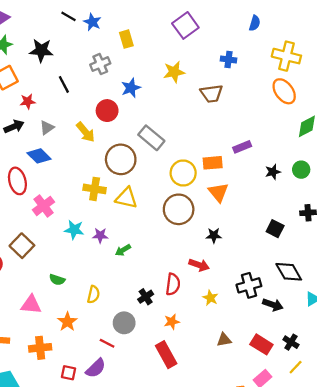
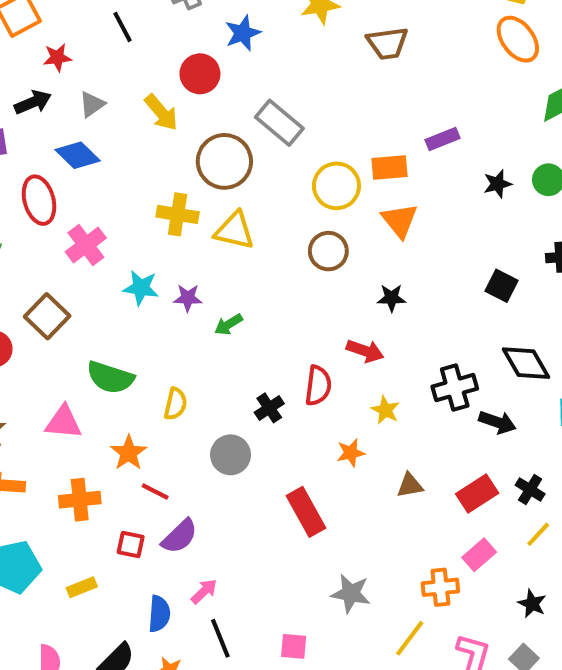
brown circle: (179, 209) -> (328, 251), size x0.7
green semicircle: (57, 280) -> (110, 377), size x1.6
orange star: (172, 322) -> (351, 453), moved
red line: (107, 343) -> (155, 492), moved
red rectangle: (261, 344) -> (477, 494), turned -65

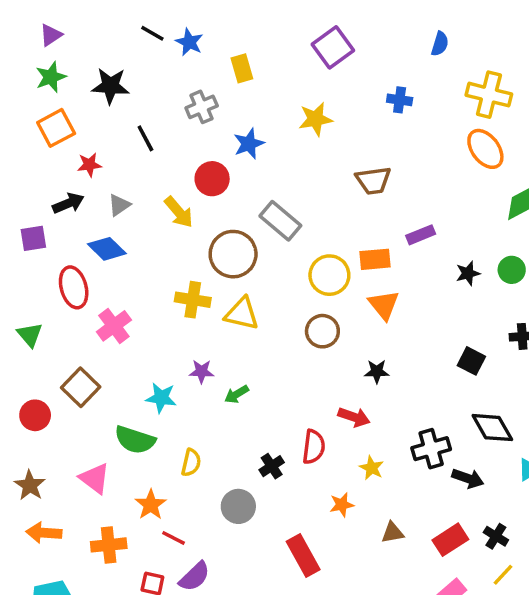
brown trapezoid: (387, 43) -> (373, 180), moved
cyan star: (141, 288) -> (161, 398), moved
pink triangle: (63, 422) -> (95, 478), turned 32

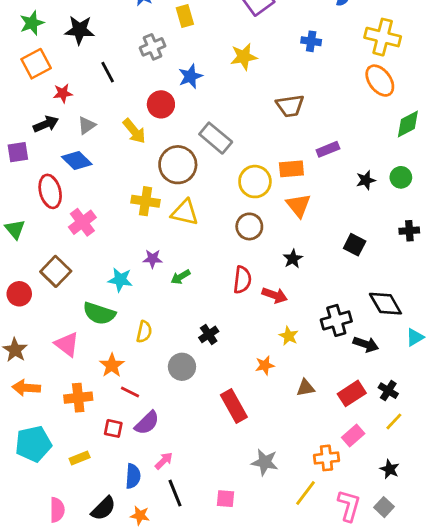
black square: (471, 361) -> (355, 245), moved
black star: (377, 371) -> (293, 259), turned -30
red semicircle: (314, 447) -> (242, 280), moved

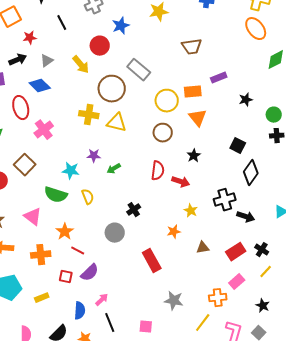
green circle: (401, 177) -> (274, 115), moved
black diamond: (385, 304) -> (251, 173), moved, turned 65
yellow semicircle: (144, 332) -> (88, 197), moved, turned -35

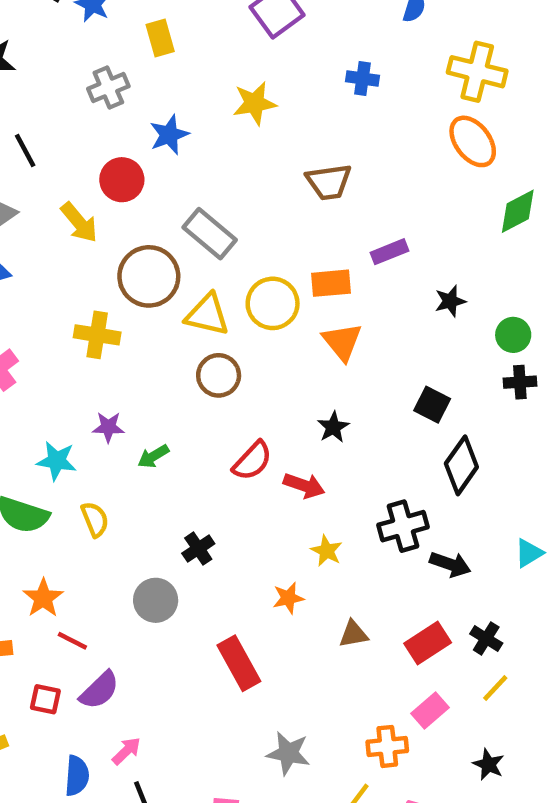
black line: (62, 23) -> (25, 150), moved
yellow triangle: (117, 123) -> (207, 315), moved
brown circle: (163, 133) -> (219, 375), moved
red semicircle: (158, 171) -> (252, 461), turned 36

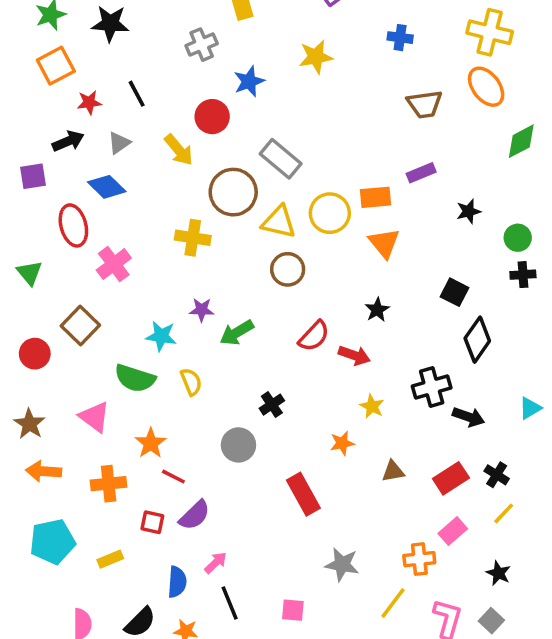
brown trapezoid: (329, 182) -> (425, 104), moved
green arrow: (153, 456) -> (237, 333), size x1.4

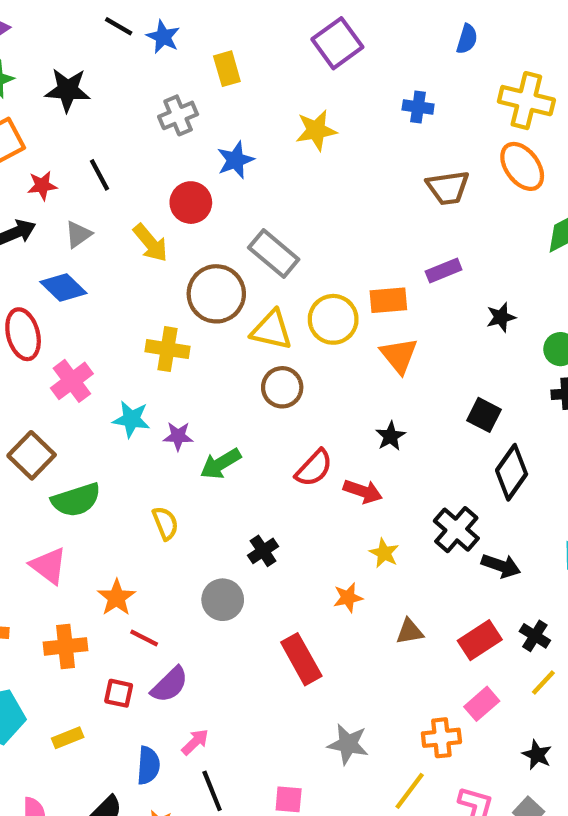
cyan star: (161, 336) -> (131, 419), moved
green semicircle: (135, 378) -> (76, 500), moved, turned -36
black cross: (432, 387) -> (456, 530), turned -33

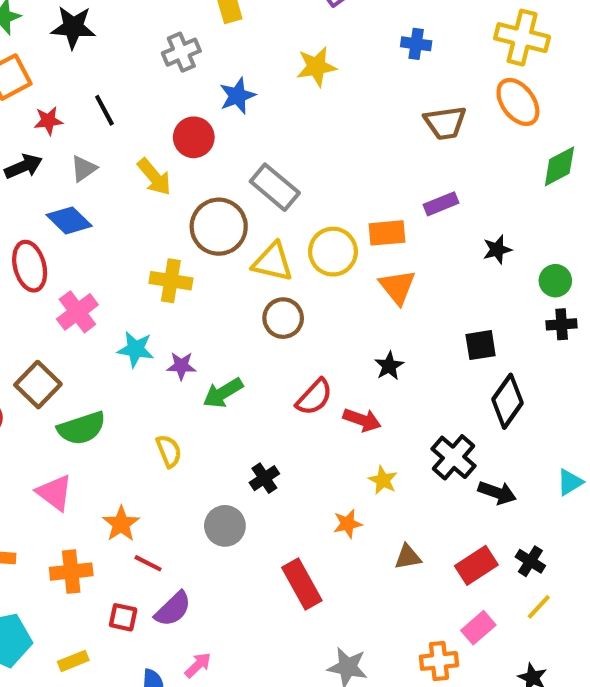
black square: (484, 415) -> (481, 345), turned -36

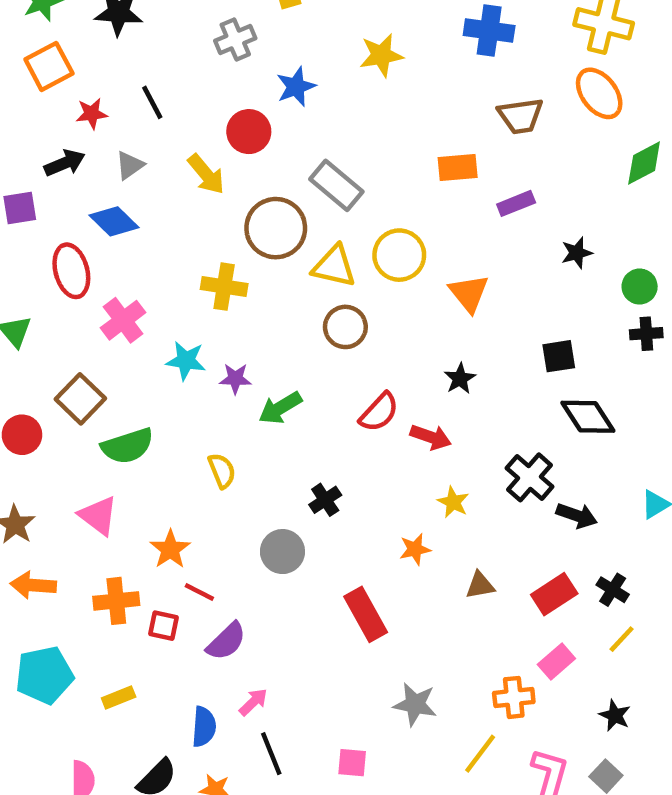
blue cross: (416, 44) -> (489, 30), size x1.5
orange rectangle: (387, 233) -> (458, 167), moved
black diamond: (508, 401) -> (588, 417), turned -68
red square: (123, 617) -> (163, 626), moved

